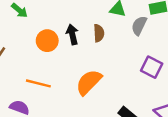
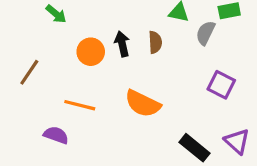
orange semicircle: (89, 82) -> (143, 104), turned -108

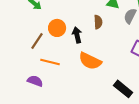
black arrow: (122, 44) -> (77, 35), moved
brown line: (29, 72) -> (37, 41), moved

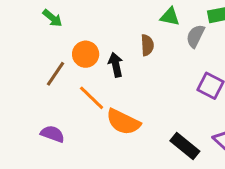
orange semicircle: (90, 61) -> (123, 122), moved
orange line: (50, 62) -> (92, 98), moved, turned 30

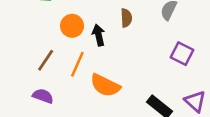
brown line: (55, 74) -> (46, 60), moved
orange line: (92, 98) -> (77, 64), turned 70

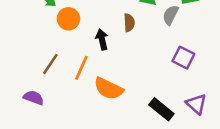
orange circle: (72, 26) -> (68, 19), moved
purple semicircle: (43, 96) -> (34, 98), moved

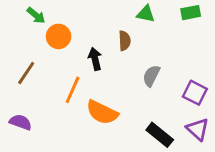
gray semicircle: (171, 15) -> (151, 76), moved
purple square: (183, 58) -> (195, 93), moved
brown line: (50, 64) -> (26, 73), moved

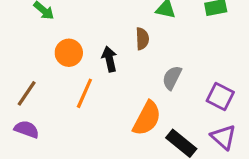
orange circle: (59, 36) -> (69, 53), moved
brown line: (26, 73) -> (27, 93), moved
orange semicircle: (102, 112) -> (147, 118), moved, turned -88

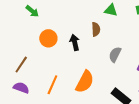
orange line: (84, 93) -> (52, 85), moved
orange semicircle: (147, 118) -> (85, 82), moved

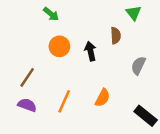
green triangle: (111, 10) -> (134, 13), turned 40
green arrow: (32, 11) -> (51, 14), moved
orange semicircle: (85, 82) -> (102, 98), size x0.7

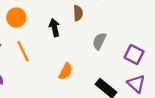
orange circle: (59, 46) -> (16, 18), moved
orange line: (64, 101) -> (23, 51), moved, turned -50

